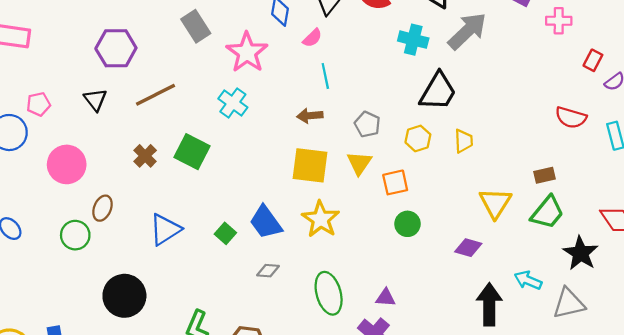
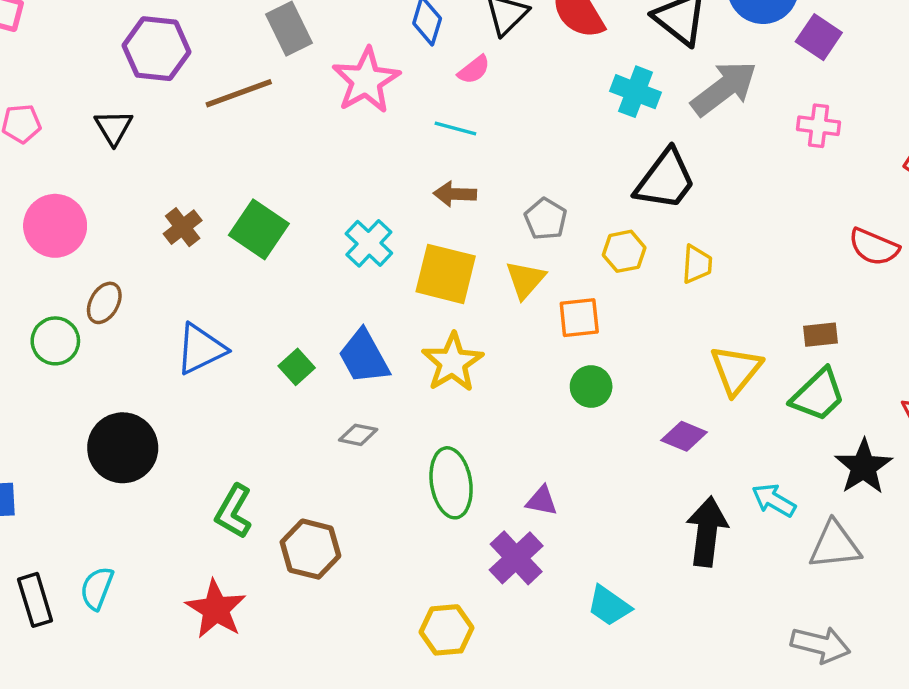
pink cross: (559, 21) -> (819, 126), moved
cyan line: (325, 76) -> (455, 128), moved, turned -70
brown line: (155, 95) -> (239, 93), moved
cyan cross: (233, 103) -> (369, 243), moved

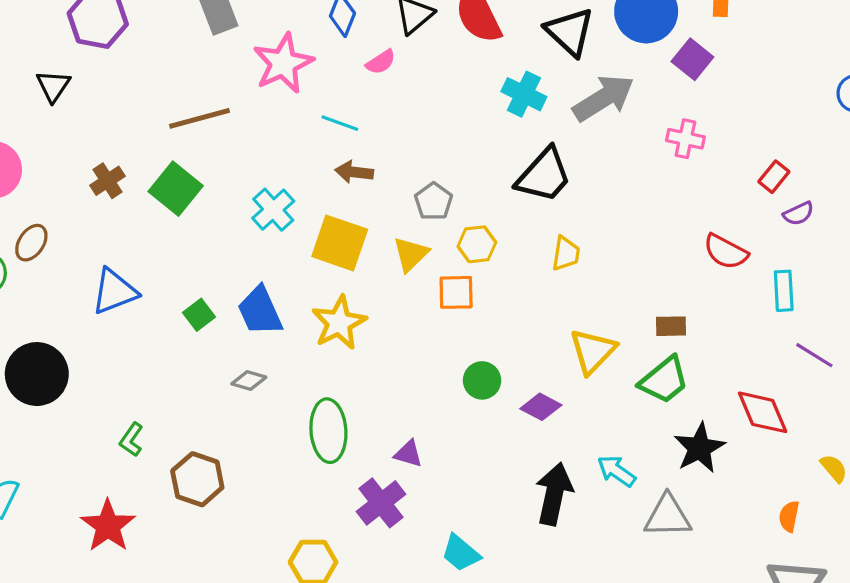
brown line: (239, 93) -> (200, 118), moved
cyan line: (455, 128) -> (340, 123), moved
yellow hexagon: (624, 251) -> (477, 244), moved
green circle: (591, 387) -> (482, 380), moved
green L-shape: (234, 511) -> (131, 440), size x0.7

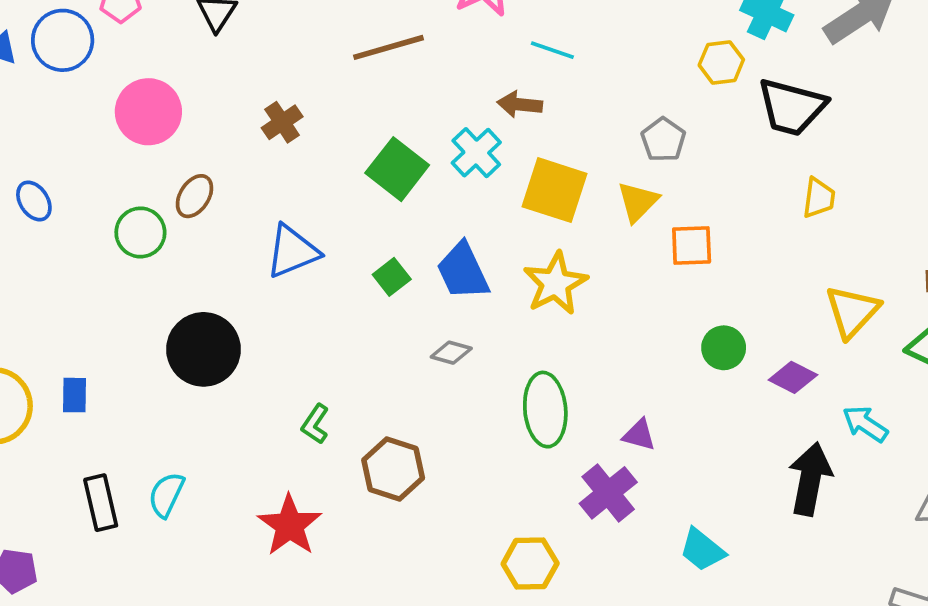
brown arrow: (354, 172) -> (520, 104), moved
black trapezoid: (544, 175) -> (792, 107), turned 64
green square: (176, 189) -> (397, 169), moved
yellow hexagon: (477, 244) -> (721, 62), moved
cyan arrow: (616, 471) -> (865, 424), moved

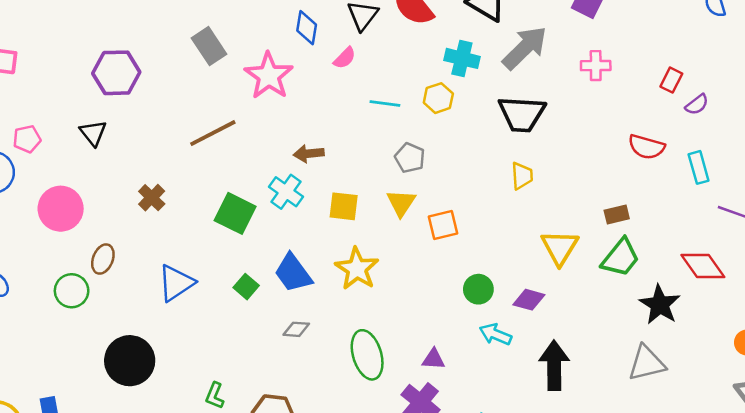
cyan line: (552, 50) -> (385, 103), moved
black trapezoid: (792, 107) -> (522, 114), moved
yellow square: (555, 190) -> (344, 206), size x0.7
cyan arrow: (865, 424) -> (495, 334), moved

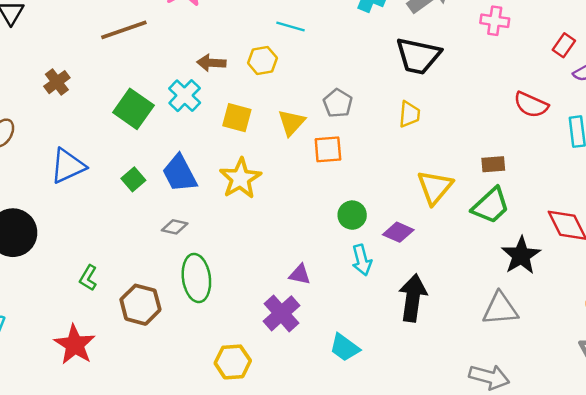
yellow hexagon: (438, 98) -> (262, 60), moved
gray pentagon: (410, 158) -> (338, 103), moved
cyan arrow: (495, 334) -> (362, 260), turned -136
green ellipse: (367, 355) -> (196, 278), moved

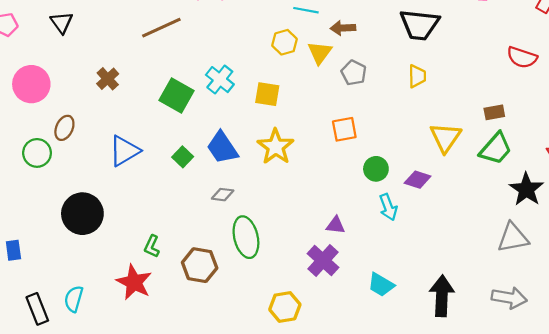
brown arrow: (211, 63) -> (343, 28), moved
yellow triangle: (292, 123) -> (320, 53), moved
orange square: (328, 149) -> (344, 129), moved
black arrow: (413, 298) -> (442, 296), moved
red star: (75, 345) -> (134, 282), moved

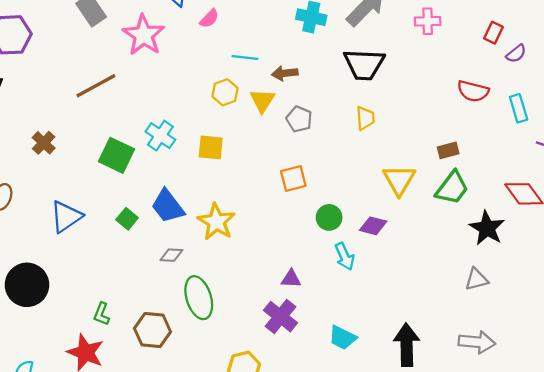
yellow star: (276, 147) -> (216, 222), moved
gray triangle: (513, 238) -> (476, 279), size x0.7

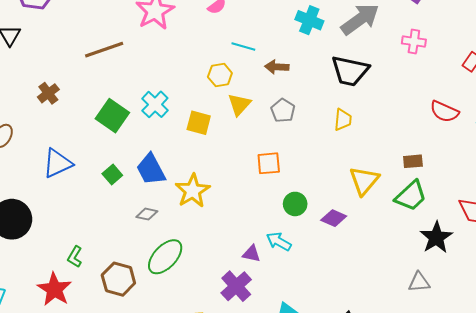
yellow triangle: (262, 101) -> (239, 104), moved
cyan arrow: (345, 256) -> (279, 242), moved, turned 135
green ellipse: (199, 298) -> (165, 257), turned 51

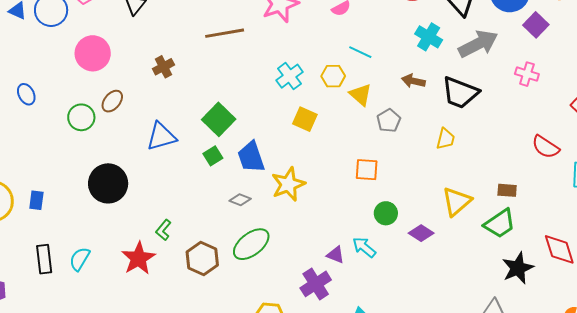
brown arrow: (277, 67) -> (413, 81), moved
cyan cross: (155, 104) -> (290, 76), moved
yellow triangle: (239, 104) -> (360, 95), moved, turned -40
green square: (112, 116) -> (219, 119), moved

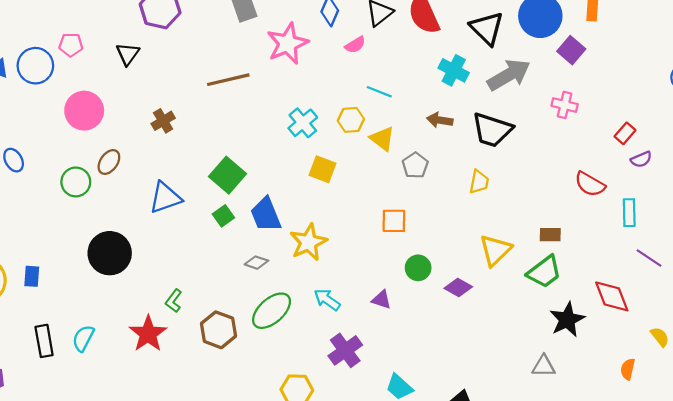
cyan arrow: (364, 247) -> (327, 300), moved
purple triangle: (336, 255) -> (382, 300), moved

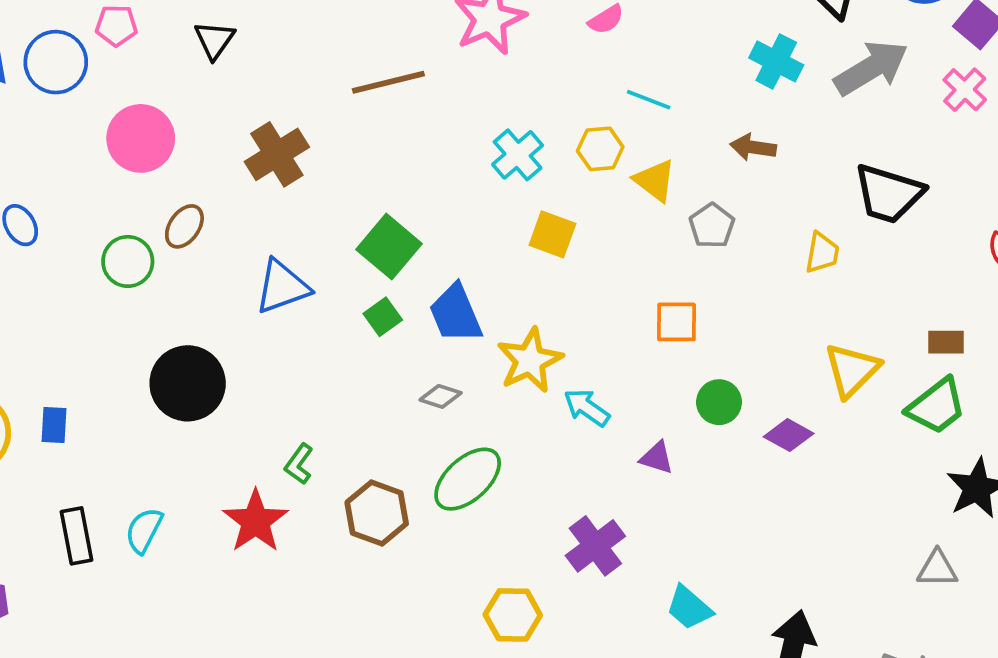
pink cross: (565, 105) -> (965, 90), moved, turned 30
brown cross: (163, 121) -> (277, 154), size x1.5
black trapezoid: (492, 130) -> (889, 194), moved
cyan arrow: (327, 300) -> (587, 408), moved

